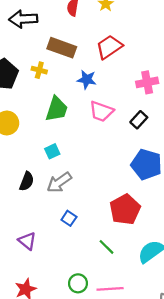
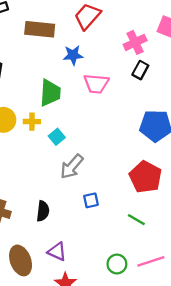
yellow cross: (39, 70) -> (32, 122), moved
black rectangle: (139, 120) -> (140, 70), moved
black semicircle: (27, 181) -> (43, 211), moved
blue square: (69, 218) -> (91, 200), turned -32
purple triangle: (27, 241) -> (57, 252), moved

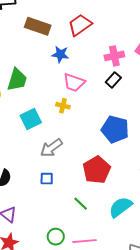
green trapezoid: (50, 93) -> (17, 80), moved
yellow cross: (32, 122) -> (63, 106), moved
cyan square: (57, 137) -> (31, 119), size x1.5
gray arrow: (72, 167) -> (51, 148), moved

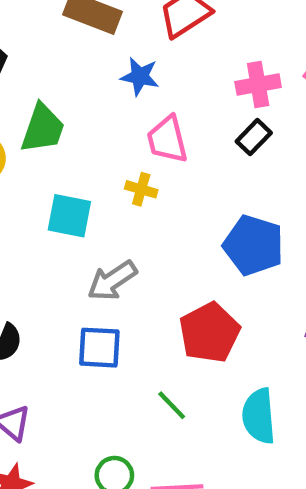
pink trapezoid: (74, 83) -> (167, 140), turned 55
cyan square: (31, 119) -> (69, 216), turned 35
blue square: (47, 179) -> (99, 348), size x1.5
cyan semicircle: (121, 207) -> (259, 416), turned -60

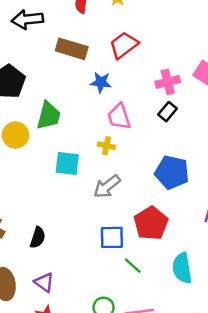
gray arrow: (112, 281) -> (107, 186), moved
blue square: (99, 348) -> (112, 237), moved

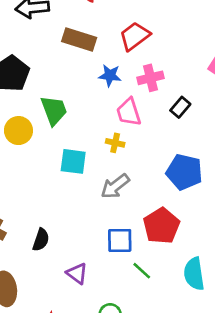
pink cross: (168, 82) -> (151, 78), moved
green trapezoid: (49, 116) -> (54, 110), turned -36
purple triangle: (44, 282) -> (77, 273), moved

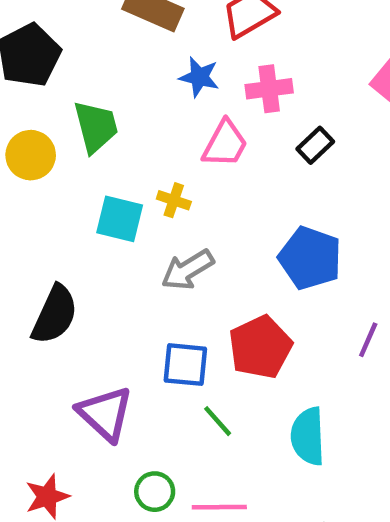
pink trapezoid: (129, 112) -> (225, 144), turned -140
yellow cross: (115, 143) -> (174, 200), moved
black semicircle: (41, 240) -> (55, 315), moved, size x1.5
purple triangle: (77, 273) -> (105, 414), size x1.5

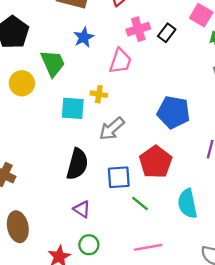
blue star: (199, 77) -> (84, 37), moved, turned -30
black rectangle: (315, 145) -> (167, 33), moved
black semicircle: (55, 315) -> (77, 164), moved
purple triangle: (105, 414) -> (82, 209), size x0.6
green circle: (155, 492) -> (89, 245), moved

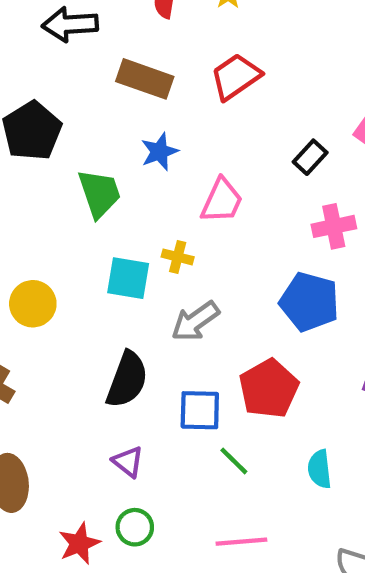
pink cross: (138, 29) -> (334, 226), moved
yellow circle: (22, 83) -> (33, 304), moved
cyan semicircle: (187, 204) -> (320, 469), size x0.7

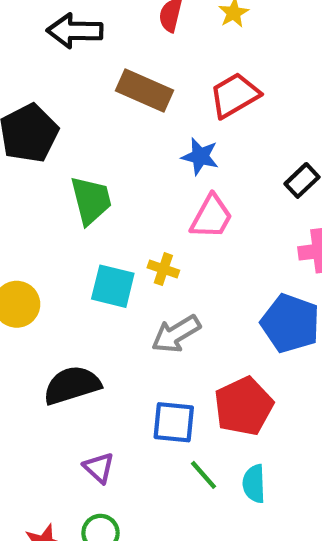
blue star: (159, 152) -> (200, 156), moved, turned 30
black semicircle: (127, 380) -> (72, 385), moved, turned -132
cyan semicircle: (320, 469) -> (254, 484), moved

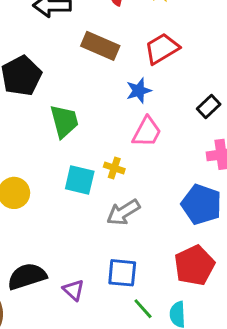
blue star: (200, 156) -> (139, 91), turned -30
black semicircle: (72, 385) -> (27, 276), moved
red pentagon: (244, 406) -> (194, 265), moved
purple triangle: (99, 468) -> (74, 290), moved

